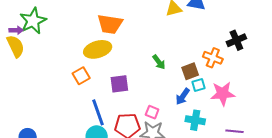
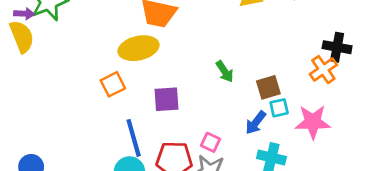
black cross: (236, 40) -> (337, 47), turned 30
orange cross: (213, 58) -> (323, 70), moved, turned 30

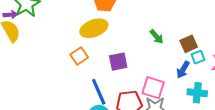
pink square: (211, 142) -> (153, 88), size x1.6

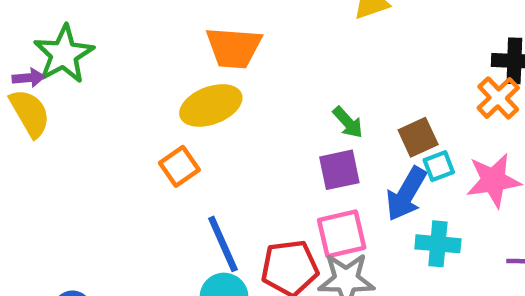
purple square: (118, 62) -> (339, 170), moved
blue arrow: (183, 70) -> (406, 194), size x1.4
pink square: (153, 88) -> (342, 234), turned -30

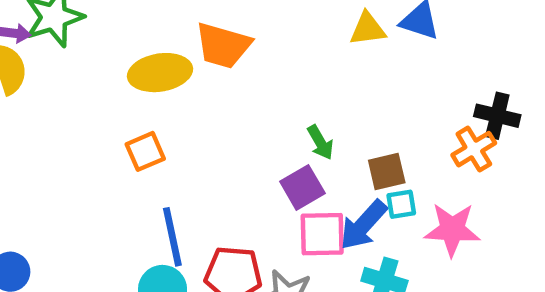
yellow ellipse: (211, 105) -> (160, 73), moved
purple square: (339, 170) -> (302, 187), turned -30
pink square: (342, 234) -> (322, 234), moved

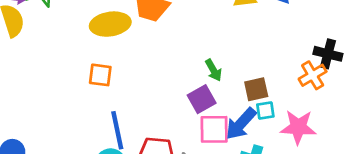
orange square: (145, 151) -> (100, 75), turned 30

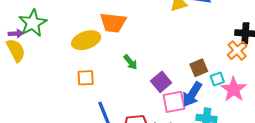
green arrow: (213, 70) -> (130, 62), moved
cyan square: (265, 111) -> (217, 79), moved
pink star: (298, 127) -> (234, 89), turned -30

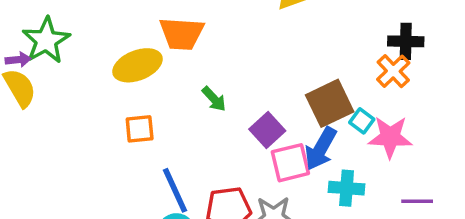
brown square: (199, 68) -> (330, 103), size x1.5
cyan square: (217, 79) -> (362, 121), turned -32
pink star: (234, 89) -> (390, 137), turned -30

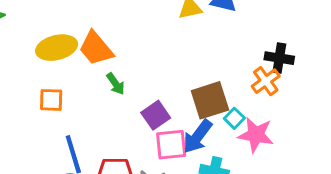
orange trapezoid: (182, 34) -> (96, 48), moved, turned 39

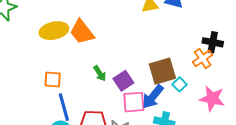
green arrow: (116, 84) -> (100, 73), moved
orange square: (51, 100) -> (53, 80), moved
pink star: (256, 135) -> (212, 99), moved

